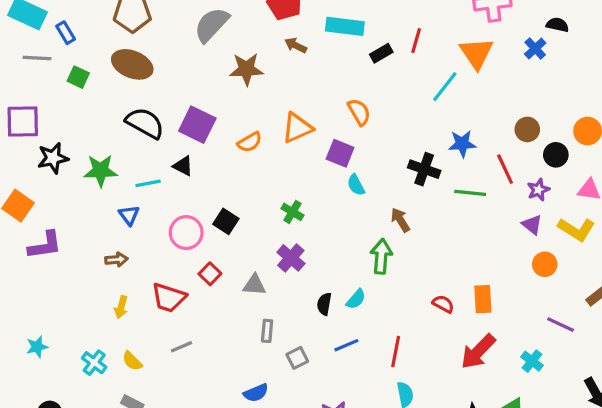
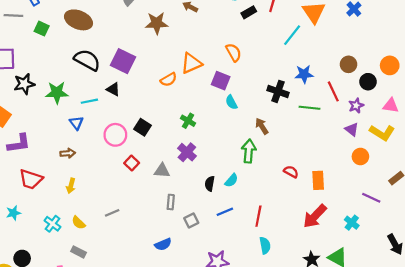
orange semicircle: (250, 142) -> (168, 80), moved
red trapezoid: (169, 298) -> (31, 179), moved
red semicircle: (443, 304) -> (291, 172), moved

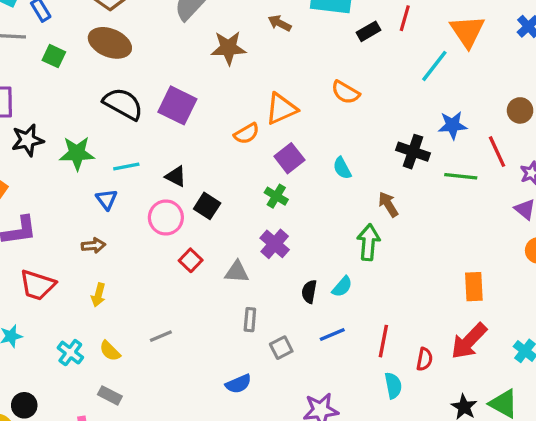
orange semicircle: (234, 52) -> (345, 92), turned 150
purple square: (221, 81) -> (289, 158), moved, turned 30
black triangle: (113, 89) -> (176, 176), moved
red semicircle: (291, 172) -> (425, 359), moved, turned 72

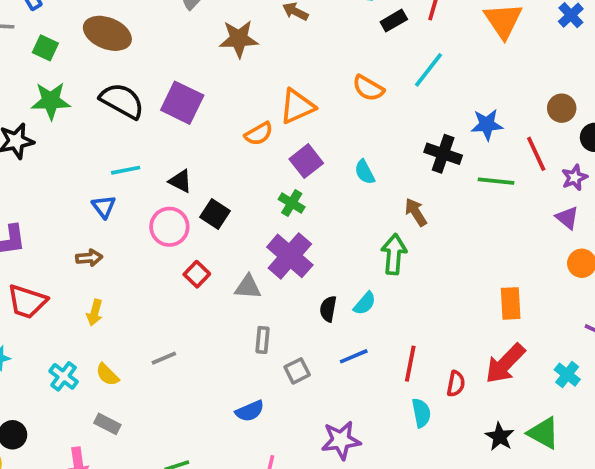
cyan line: (434, 66) -> (429, 70), moved
green star: (77, 153) -> (51, 101), moved
purple cross: (275, 244) -> (290, 256), size x1.4

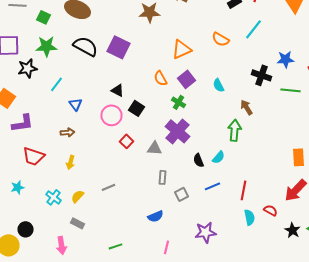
orange semicircle: (259, 134) -> (160, 78), moved, turned 91
cyan line: (126, 170) -> (56, 84), moved, turned -42
black semicircle: (328, 309) -> (198, 160), turned -32
yellow semicircle: (107, 375) -> (78, 196), turned 88
red semicircle: (456, 384) -> (270, 210), moved, turned -72

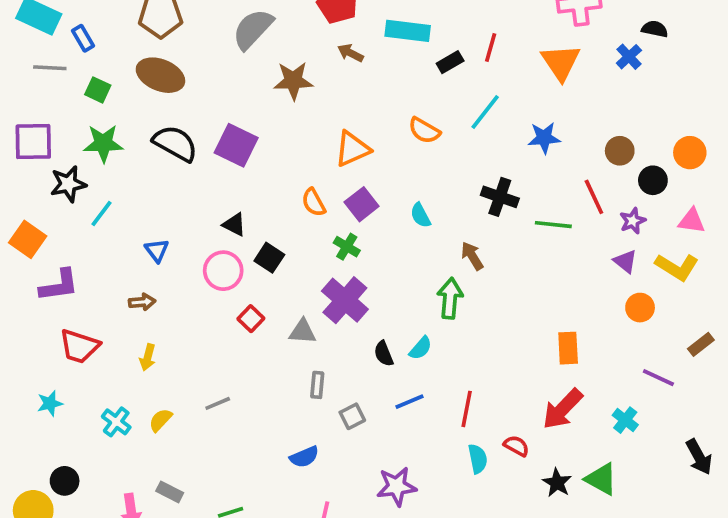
blue star: (286, 59) -> (544, 138), moved
cyan line: (56, 84) -> (101, 213), moved
gray rectangle: (78, 223) -> (170, 492), moved

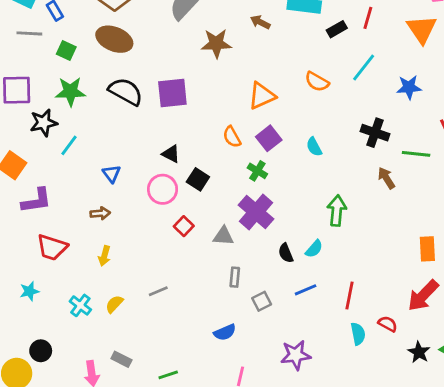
purple square: (236, 145) -> (172, 93), turned -32
brown arrow: (472, 256) -> (386, 178), moved

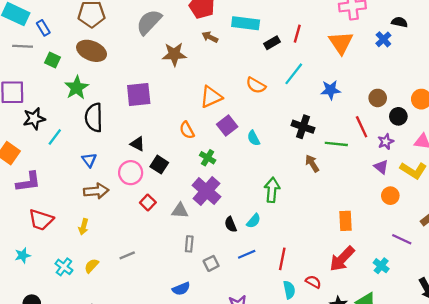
green star: (70, 92) -> (77, 88), moved, turned -30
black semicircle: (126, 92) -> (94, 117), moved, turned -120
purple square: (269, 138) -> (227, 126), moved
brown arrow: (100, 213) -> (96, 191), moved, size x1.5

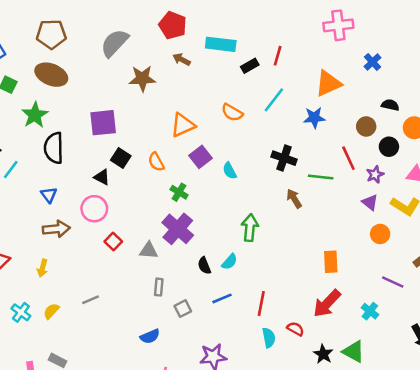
black semicircle: (400, 22) -> (390, 105), moved
orange triangle: (341, 43) -> (328, 83), moved, turned 40
black square: (159, 165) -> (121, 158), moved

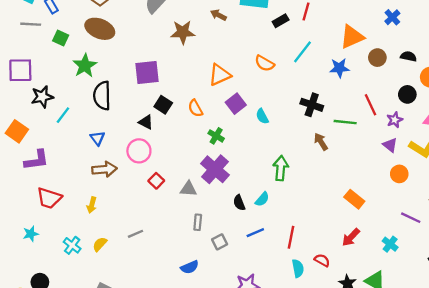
brown circle: (366, 126) -> (377, 58), moved
orange rectangle: (331, 262) -> (354, 199), turned -48
red arrow: (327, 304) -> (351, 237), size x0.7

